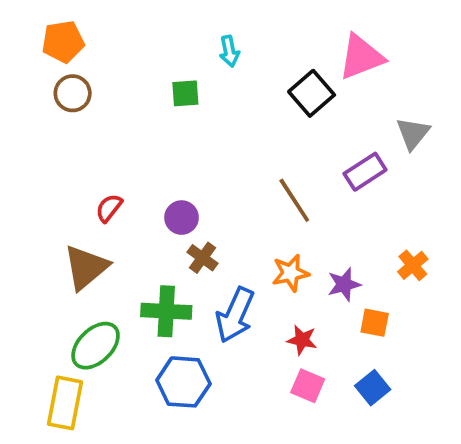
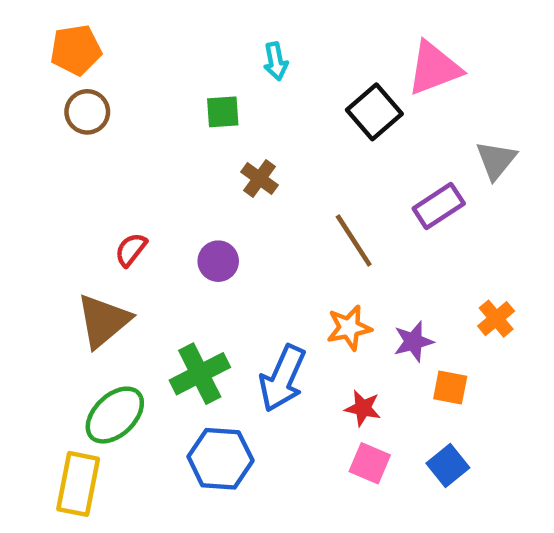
brown cross: (203, 258) -> (260, 178), moved
green cross: (166, 311) -> (200, 374), turned -30

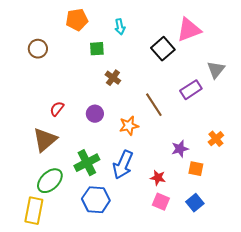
orange pentagon: (76, 50) -> (77, 20), moved
orange star: (349, 328) -> (129, 126), moved

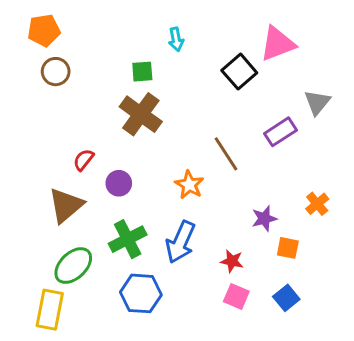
orange pentagon: (77, 20) -> (44, 30), moved
brown cross: (113, 78) -> (141, 114), moved, size x1.8
purple circle: (95, 114) -> (119, 183), moved
orange star: (129, 126) -> (189, 185), turned -30

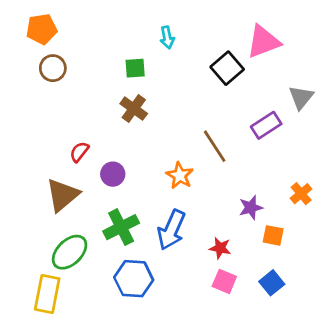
brown cross: (141, 114) -> (134, 109), size x0.7

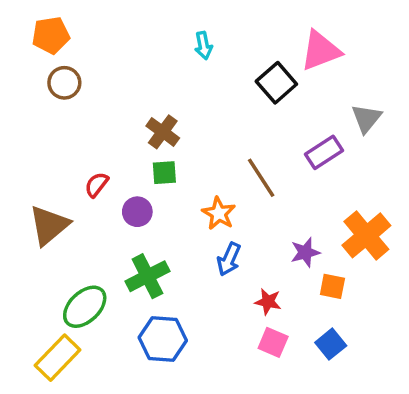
green square: (135, 68) -> (164, 173), moved
orange cross: (301, 194) -> (366, 235), size x1.8
brown triangle: (63, 195) -> (49, 225), moved
blue arrow: (171, 230) -> (229, 259), moved, size x0.7
yellow rectangle: (47, 294) -> (58, 358), turned 33

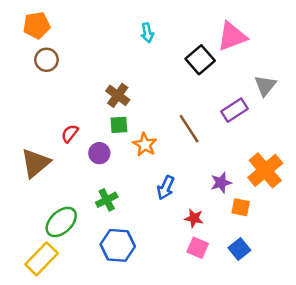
orange star: (219, 213) -> (145, 145), moved
green cross: (147, 276) -> (107, 200), size x0.7

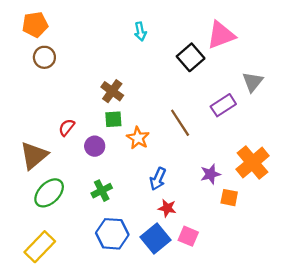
red star: (194, 218) -> (167, 208), moved
green ellipse: (61, 222) -> (49, 193), moved
blue square: (239, 249) -> (155, 238), moved, size x1.4

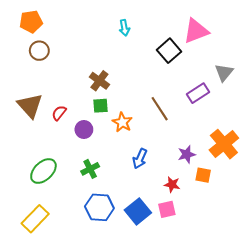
brown triangle: (34, 155) -> (30, 106), moved, turned -32
red star: (167, 208) -> (172, 184), moved
pink square: (188, 236) -> (167, 209), turned -36

